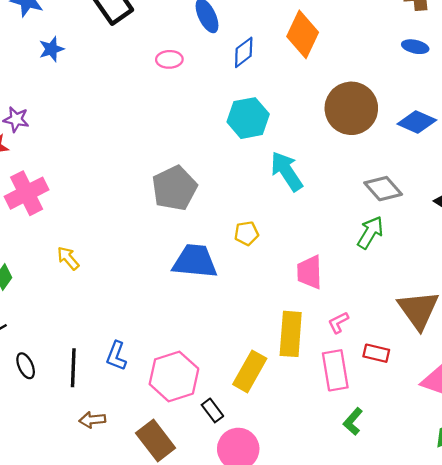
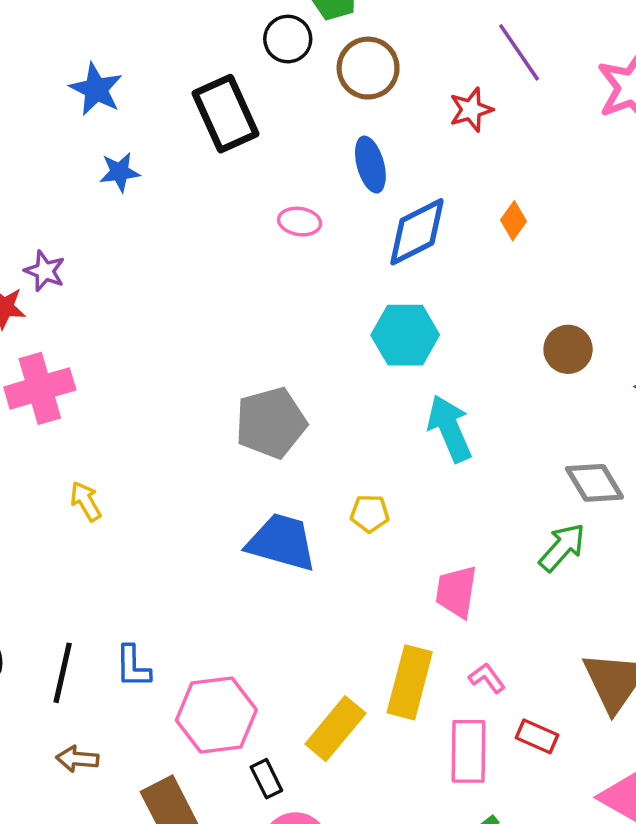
orange diamond: (303, 34) -> (513, 221), size x0.5
blue diamond: (244, 52) -> (417, 232), size x1.5
brown circle: (351, 108) -> (568, 349), size x0.6
pink L-shape: (338, 322) -> (487, 678), turned 70
blue L-shape: (116, 356) -> (133, 667), turned -32

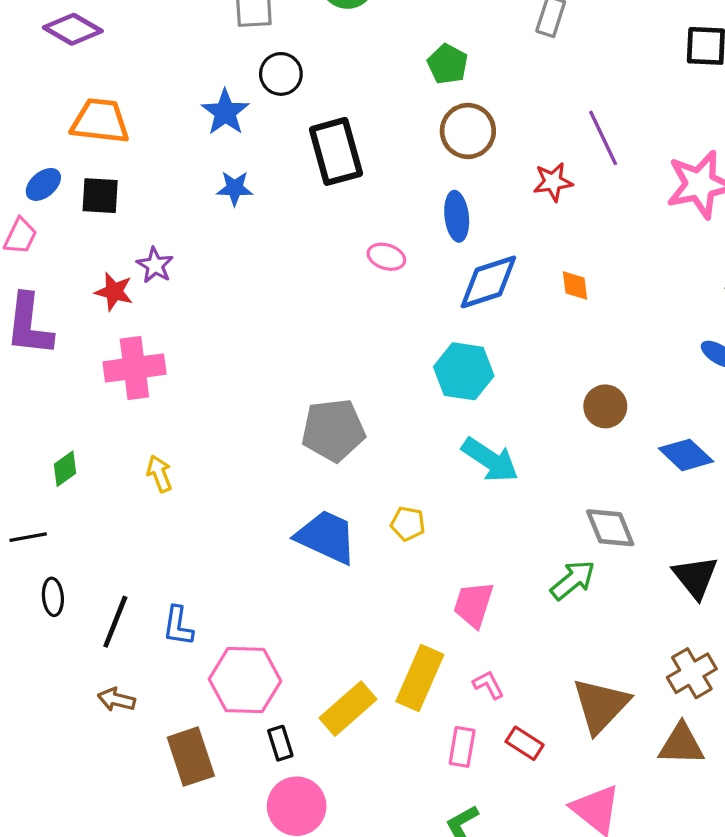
black circle: (288, 39) -> (281, 74), moved
orange diamond: (513, 221) -> (575, 285), turned -52
cyan arrow: (450, 429) -> (490, 460), turned 138
pink rectangle: (468, 751) -> (462, 747), size x0.7

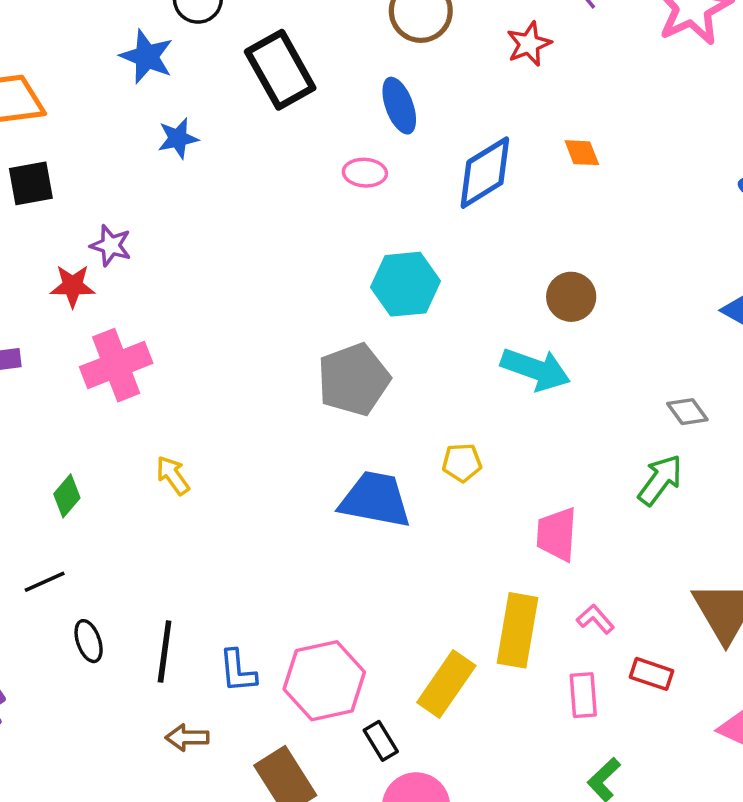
blue ellipse: (457, 216) -> (399, 106), moved
cyan hexagon: (464, 371) -> (406, 284), moved
brown circle: (605, 406) -> (571, 297), moved
gray diamond: (610, 528) -> (687, 412), size x0.7
blue L-shape: (178, 626) -> (238, 671), moved

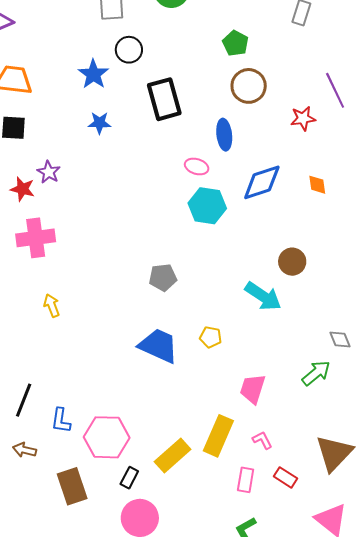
cyan hexagon: (406, 284) -> (207, 206), moved
gray pentagon: (354, 379) -> (163, 277), size x0.7
black rectangle: (381, 741) -> (129, 478), turned 45

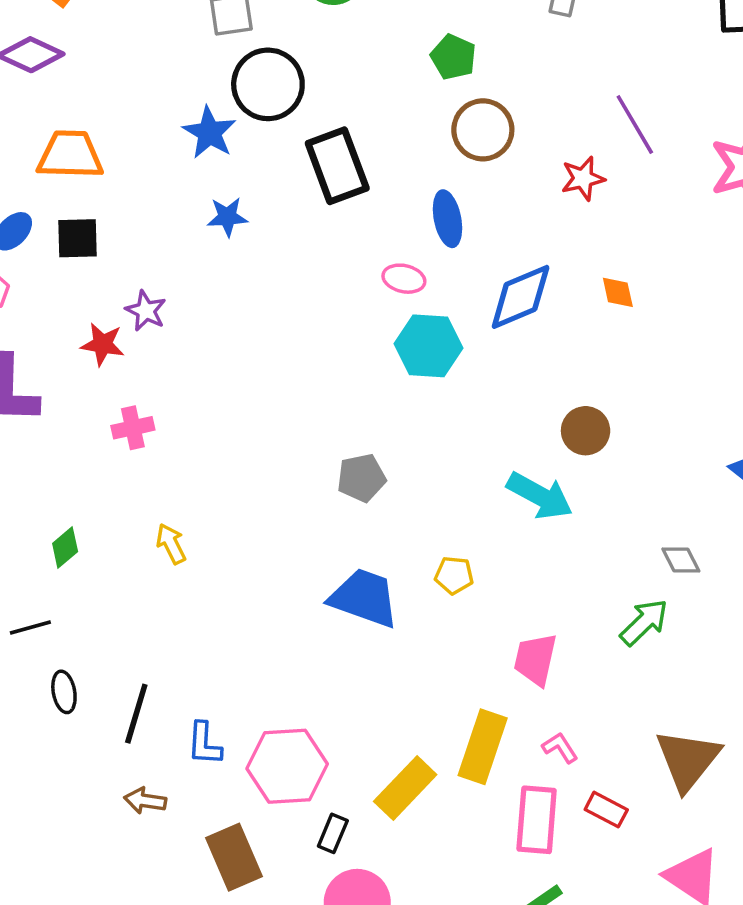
black circle: (129, 50) -> (268, 84), size x1.5
pink cross: (36, 238) -> (133, 428), size x0.6
pink rectangle: (246, 480) -> (537, 820), size x1.5

